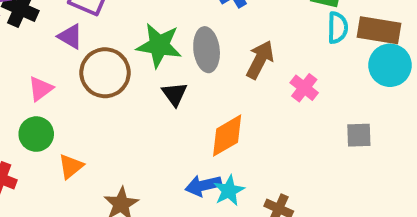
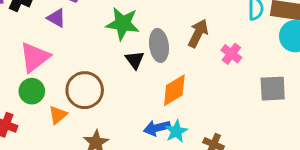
gray ellipse: (207, 50) -> (159, 45), moved
brown circle: (105, 73) -> (85, 90), moved
pink triangle: (41, 89) -> (35, 57), size x1.6
gray square: (359, 135) -> (273, 89), size x1.4

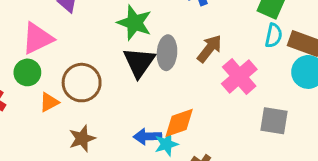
pink cross: (231, 54) -> (239, 77), size x1.6
black triangle: (135, 60) -> (139, 62), size x1.6
orange diamond: (174, 90) -> (179, 123), moved

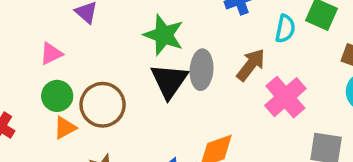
cyan semicircle: (274, 35) -> (285, 29), moved
pink triangle: (37, 38) -> (51, 54), size x0.6
green circle: (27, 72) -> (57, 96), moved

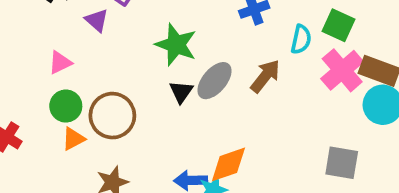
gray ellipse: (202, 70) -> (215, 81), turned 36
black triangle: (169, 81) -> (181, 92), size x0.6
pink cross: (285, 97) -> (342, 70), moved

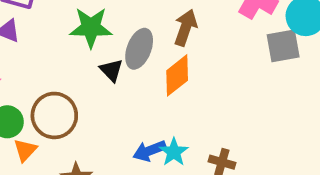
gray square: (342, 163) -> (283, 46), moved
orange diamond: (228, 164) -> (177, 75), moved

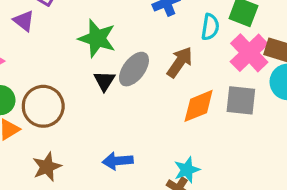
gray square: (283, 46) -> (241, 100), moved
orange diamond: (177, 75) -> (199, 106), moved
cyan star: (174, 152) -> (187, 170), moved

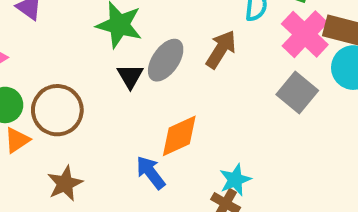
gray square: (241, 100) -> (297, 92), turned 36
orange diamond: (199, 106) -> (179, 136), moved
blue arrow: (118, 161) -> (151, 173), turned 60

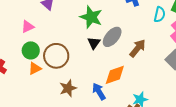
brown arrow: (221, 49) -> (138, 48), moved
brown star: (65, 184) -> (68, 88), moved

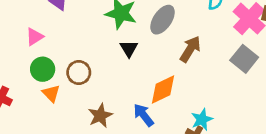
gray ellipse: (112, 37) -> (163, 20), moved
brown circle: (56, 56) -> (79, 72), size x0.7
orange triangle: (35, 68) -> (51, 93), turned -40

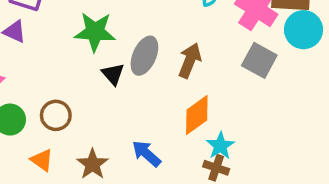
gray ellipse: (163, 20) -> (144, 56), moved
orange diamond: (163, 89) -> (197, 115), moved
orange triangle: (51, 93) -> (42, 160), moved

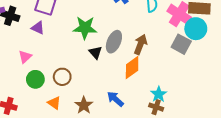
cyan circle: (304, 30) -> (196, 29), moved
orange diamond: (197, 115) -> (132, 67), moved

